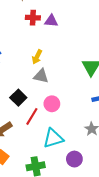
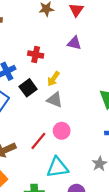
red cross: (33, 18) -> (36, 54), moved
black square: (18, 98) -> (28, 88), moved

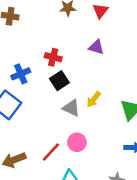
yellow arrow: (53, 79) -> (94, 99), moved
black square: (28, 88) -> (59, 81), moved

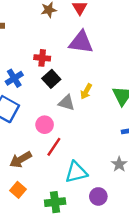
purple triangle: (96, 47) -> (81, 42), size x1.6
pink circle: (77, 142) -> (45, 125), moved

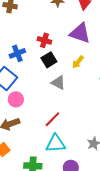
yellow arrow: (86, 91) -> (78, 62), moved
pink circle: (45, 125) -> (16, 99), moved
red line: (54, 147) -> (52, 119), moved

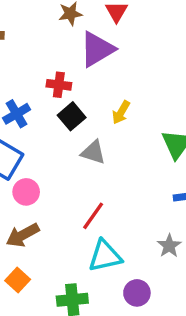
purple triangle: (80, 33) -> (97, 49), moved, turned -40

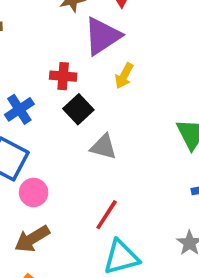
yellow arrow: (121, 112) -> (124, 76), moved

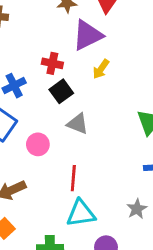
pink circle: (34, 192) -> (38, 144), moved
red line: (107, 215) -> (73, 178), turned -35

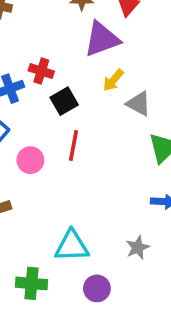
red cross: (52, 63) -> (41, 71), moved
gray triangle: (78, 124) -> (139, 104), moved
red line: (73, 178) -> (74, 145), moved

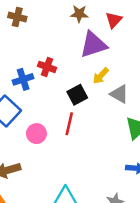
black square: (64, 101) -> (77, 95), moved

